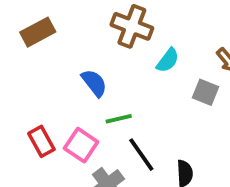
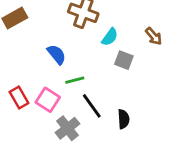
gray square: (205, 92) -> (124, 60), moved

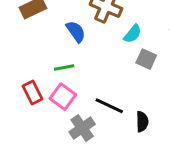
blue semicircle: (57, 54) -> (76, 31), moved
green line: (75, 80) -> (64, 67), moved
black line: (92, 106) -> (109, 106), turned -32

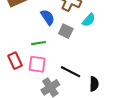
gray square: (146, 59) -> (66, 31), moved
pink square: (63, 97) -> (37, 64), turned -30

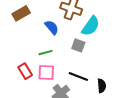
cyan semicircle: (89, 20) -> (91, 26), size x1.5
gray square: (66, 31) -> (78, 45), moved

